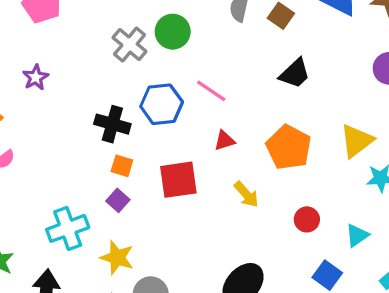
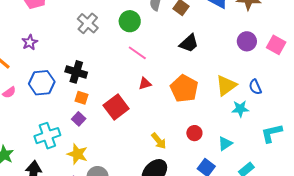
green circle: (173, 32) -> (130, 21), moved
blue hexagon: (162, 104) -> (42, 83), moved
red square: (178, 180) -> (116, 107), turned -30
yellow arrow: (246, 194) -> (159, 141), moved

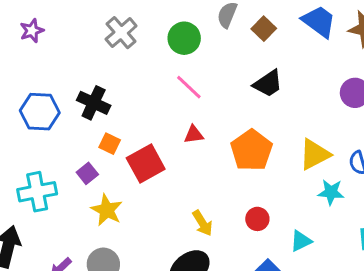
purple star: (30, 42) -> (32, 31), moved
orange square: (82, 98) -> (110, 144), moved
yellow star: (77, 154) -> (107, 210), moved

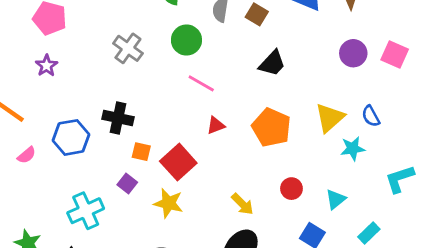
yellow star: (107, 210) -> (168, 203), moved

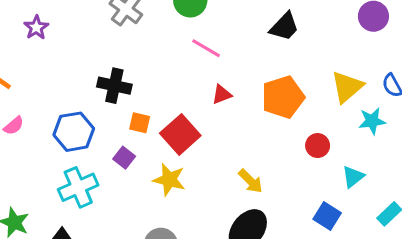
orange pentagon: (271, 127) -> (283, 97), turned 30
blue hexagon: (71, 137) -> (74, 132), moved
red circle: (291, 189) -> (318, 146), moved

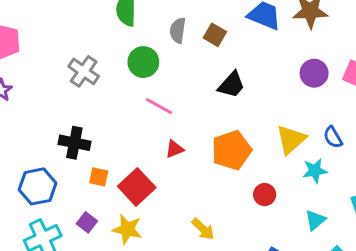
purple square: (124, 158) -> (87, 222), moved
cyan triangle: (353, 177) -> (315, 220), moved

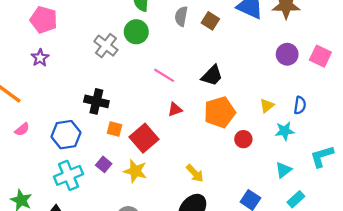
green circle: (143, 62) -> (136, 32), moved
black trapezoid: (231, 85) -> (212, 75), moved
blue semicircle: (333, 137) -> (300, 105), turned -144
yellow triangle: (291, 139) -> (267, 106), size x0.6
red circle: (265, 195) -> (243, 139), moved

